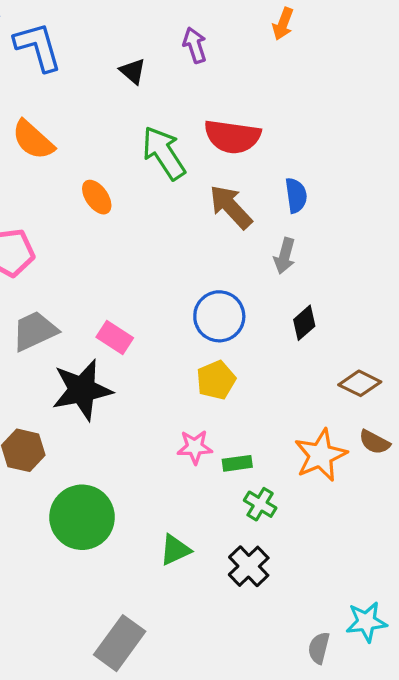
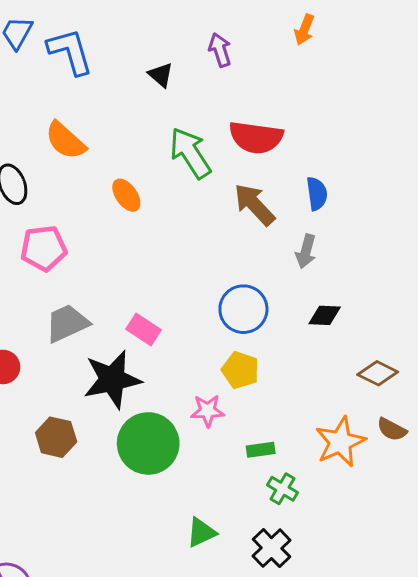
black diamond: (304, 323) -> (325, 315), turned 44
yellow pentagon: (216, 380) -> (240, 370), turned -30
pink star: (195, 447) -> (208, 411), moved
green circle: (82, 517) -> (148, 443), moved

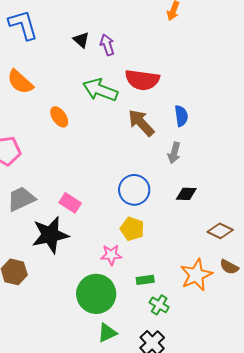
purple arrow: (220, 50) -> (107, 45), moved
green arrow: (190, 153) -> (100, 90), turned -36
green circle: (148, 443) -> (96, 294), moved

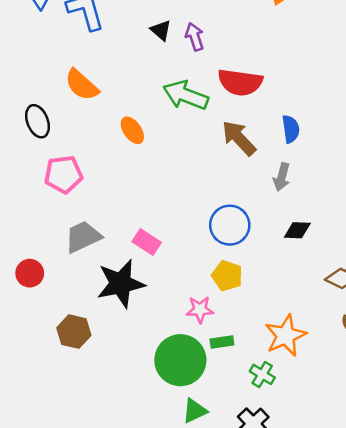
orange star: (196, 275) -> (286, 336), moved
green rectangle: (145, 280) -> (222, 342), moved

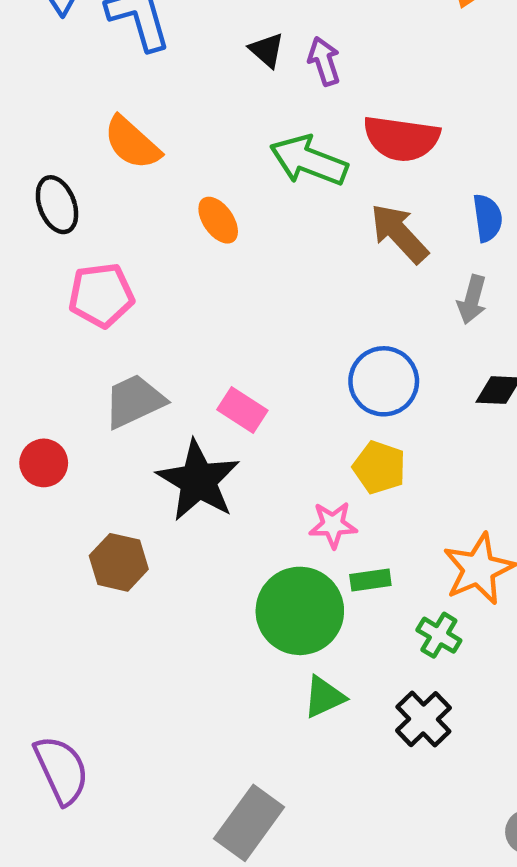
black star: (121, 284) -> (198, 481), turned -30

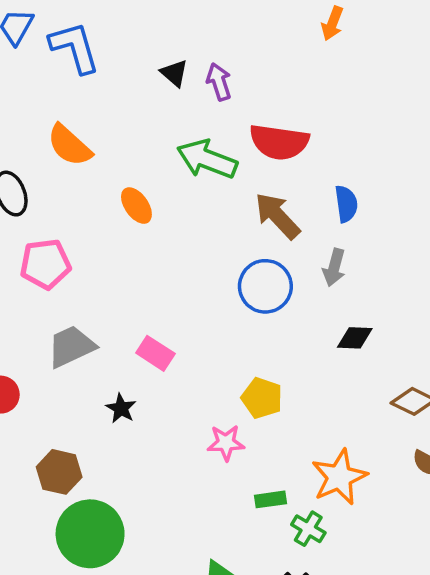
blue circle: (384, 381) -> (265, 286), moved
black star: (198, 481) -> (121, 408), size x0.5
green rectangle: (370, 580) -> (271, 499), moved
green circle: (300, 611) -> (90, 534), moved

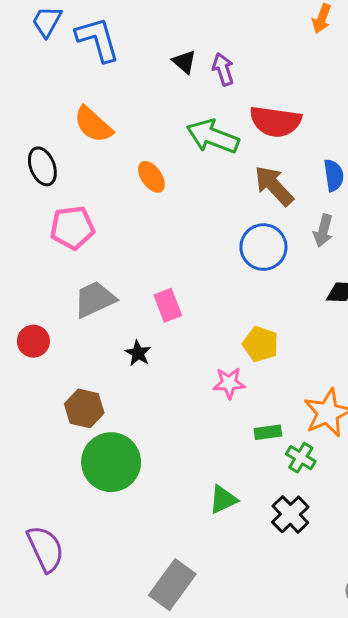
pink rectangle: (155, 353) -> (168, 305), turned 36

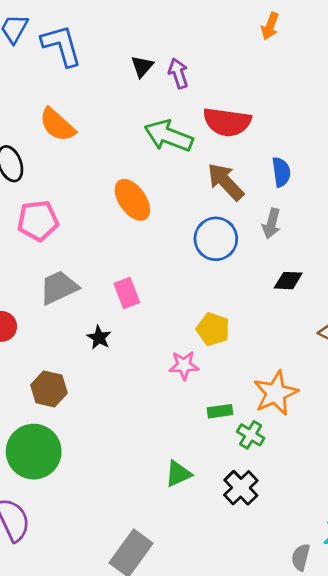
black triangle: (184, 62) -> (142, 66), turned 30
orange ellipse: (151, 177) -> (132, 200), moved, size x1.4
green circle: (111, 462) -> (34, 452), moved

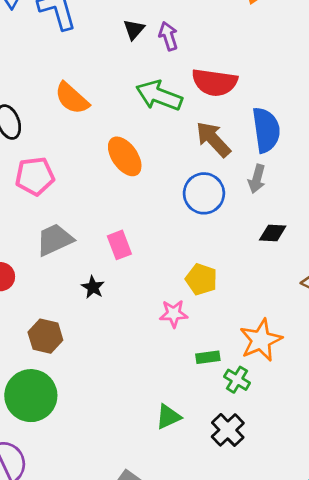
orange semicircle: (57, 125) -> (72, 98), moved
blue semicircle: (281, 172) -> (266, 130), size x1.6

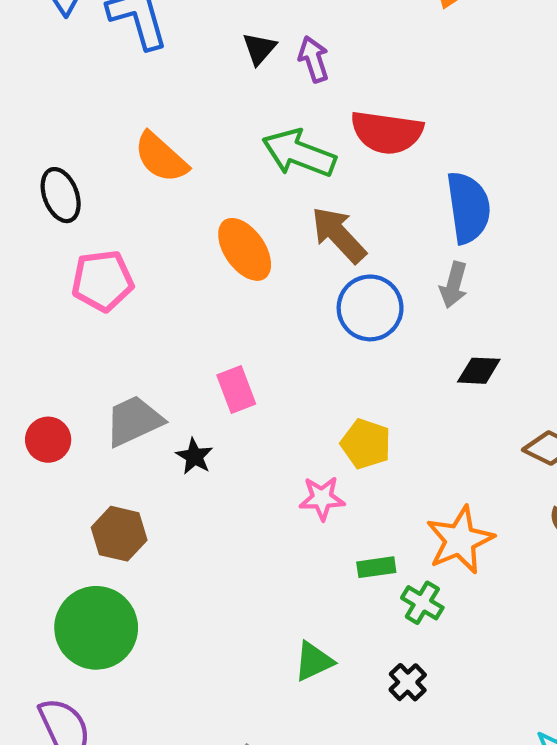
brown arrow: (213, 139) -> (339, 235), moved
gray trapezoid: (55, 240) -> (134, 421), moved
black cross: (228, 430) -> (408, 682), size x0.7

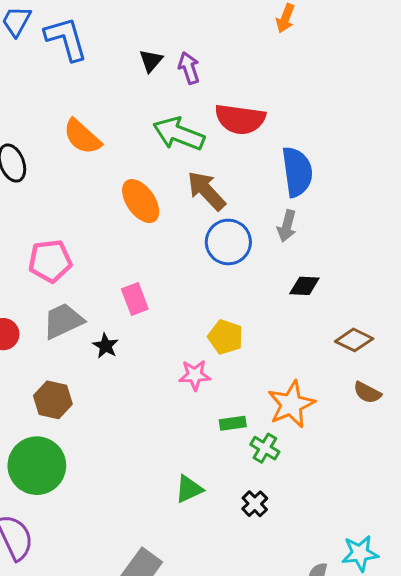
pink pentagon: (102, 281) -> (50, 261), moved

